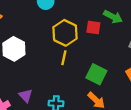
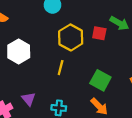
yellow line: (64, 58) -> (61, 68), moved

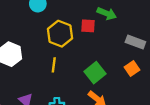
green square: (100, 80) -> (95, 73), turned 30

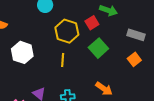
red square: (88, 26) -> (92, 23), turned -32
green square: (95, 73) -> (98, 48), moved

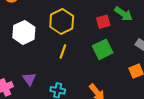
yellow hexagon: (67, 31) -> (62, 22), moved

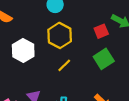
yellow line: (63, 52) -> (64, 65), turned 32

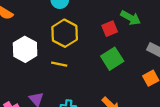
yellow line: (64, 65) -> (59, 64), moved, turned 56

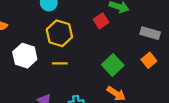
green square: (112, 59) -> (113, 65), moved

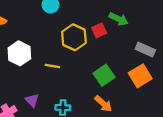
yellow hexagon: (59, 33) -> (74, 37), moved
orange square: (149, 60) -> (140, 76), size x1.5

